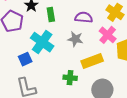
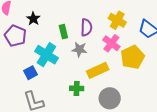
green rectangle: (51, 14) -> (63, 32), moved
purple semicircle: (84, 17) -> (86, 27), turned 90

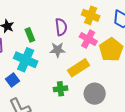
green rectangle: (63, 32) -> (30, 35), moved

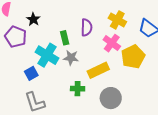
green rectangle: (30, 35) -> (65, 38), moved
gray star: (57, 50) -> (71, 58), moved

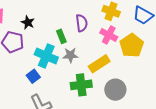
green cross: (78, 89) -> (81, 85), size x1.5

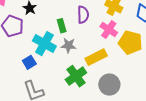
yellow pentagon: (132, 45) -> (130, 42), turned -30
green cross: (81, 85) -> (76, 76), turned -35

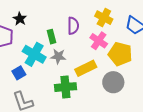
green cross: (76, 76) -> (65, 87), turned 30
gray circle: (109, 85) -> (113, 82), moved

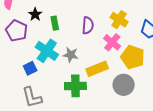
green rectangle: (51, 37) -> (55, 23), moved

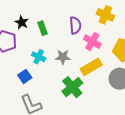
pink cross: (112, 42) -> (92, 42), moved
cyan cross: (47, 51) -> (39, 57), size x0.6
green cross: (75, 86) -> (72, 87), turned -30

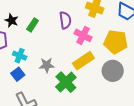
green rectangle: (42, 28) -> (33, 25), turned 56
cyan cross: (39, 57) -> (20, 56), moved
gray star: (63, 57) -> (47, 65), moved

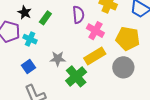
cyan cross: (20, 56) -> (30, 39), moved

